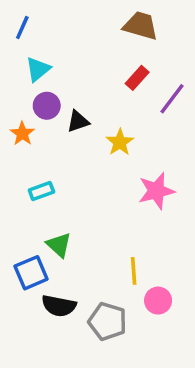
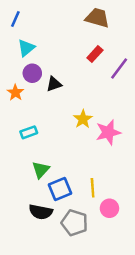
yellow star: (120, 142) -> (83, 119), moved
green triangle: (59, 245) -> (41, 170), turned 30
blue square: (31, 273) -> (60, 189), moved

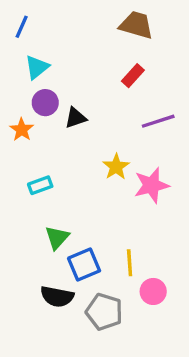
purple line: (119, 68) -> (158, 121), moved, turned 35

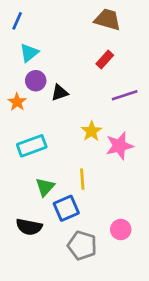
cyan rectangle: (40, 185) -> (32, 146), size x1.5
yellow line: (130, 263) -> (82, 179), moved
black semicircle: (57, 297) -> (29, 227), moved

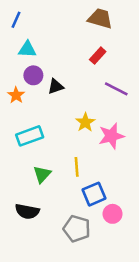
cyan triangle: (29, 53) -> (27, 49), turned 42
purple line: (125, 95) -> (116, 89), turned 45
blue square: (66, 208) -> (94, 194), moved

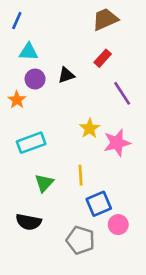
brown trapezoid: (100, 18) -> (105, 19), turned -40
black triangle: (56, 86) -> (66, 75), moved
purple line: (116, 89) -> (122, 93), turned 30

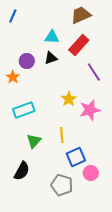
cyan triangle: (29, 52) -> (52, 37), moved
red rectangle: (103, 58) -> (79, 45), size x1.5
black semicircle: (29, 222) -> (22, 171), turned -72

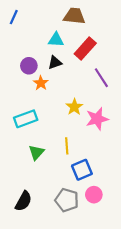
brown trapezoid: (81, 15) -> (74, 16), moved, turned 30
orange star: (13, 77) -> (41, 83), moved
black semicircle: (22, 171) -> (23, 201), moved
pink circle: (91, 173) -> (94, 195), moved

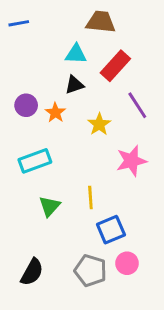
blue line: (14, 17) -> (19, 23), turned 56
purple circle: (29, 66) -> (26, 105), moved
yellow star: (74, 107) -> (99, 124), moved

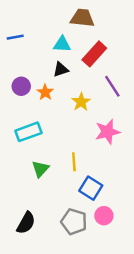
blue line: (19, 23) -> (15, 37), moved
blue square: (111, 230) -> (91, 188), turned -35

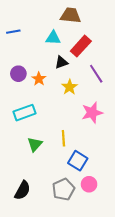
black triangle: (61, 69) -> (61, 62), moved
gray pentagon: (74, 222) -> (63, 189), turned 30

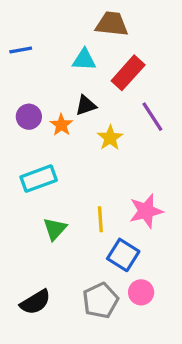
black triangle: (61, 62) -> (86, 105), moved
pink star: (92, 113) -> (146, 211), moved
black semicircle: (22, 190) -> (35, 302), turned 30

